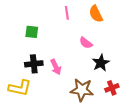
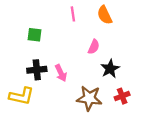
pink semicircle: (86, 43) -> (94, 47), turned -104

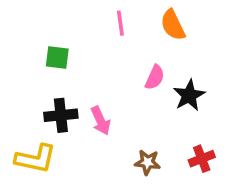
black star: (110, 69) -> (189, 95), moved
brown star: (89, 98) -> (148, 162), size x0.6

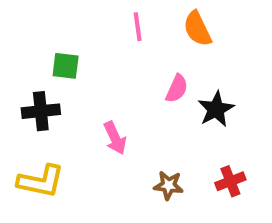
black cross: (61, 115) -> (41, 111), moved

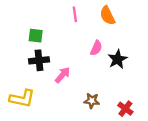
black cross: (41, 111) -> (39, 60), moved
pink arrow: (115, 138) -> (63, 75), turned -114
red cross: (230, 181) -> (125, 109), moved, turned -32

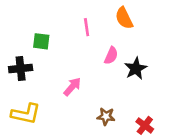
pink line: (75, 14) -> (87, 27), moved
black cross: (39, 60) -> (21, 69), moved

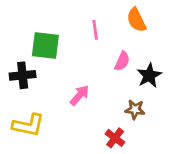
green square: (41, 41) -> (45, 46), size x1.5
brown star: (106, 116) -> (135, 109), moved
red cross: (145, 125) -> (115, 138), moved

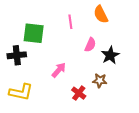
red cross: (115, 138) -> (79, 93), moved

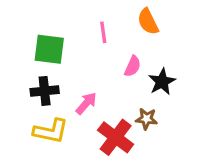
black cross: (17, 55) -> (45, 91), moved
yellow L-shape: (21, 92) -> (51, 131), moved
red cross: (79, 93) -> (116, 137), size x1.6

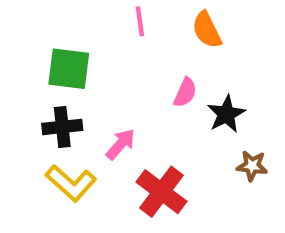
pink line: (103, 32) -> (140, 21), moved
brown star: (146, 119) -> (252, 166), moved
yellow L-shape: (51, 131) -> (71, 183), turned 30

